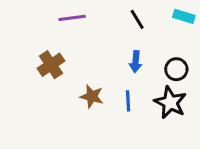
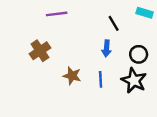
black line: (137, 19) -> (114, 23), moved

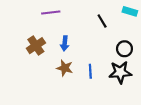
blue arrow: (107, 48) -> (65, 43), moved
black star: (134, 80) -> (120, 72), turned -30

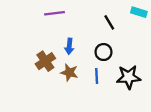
brown cross: (36, 46) -> (45, 61), moved
black circle: (124, 49) -> (103, 52), moved

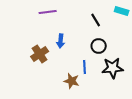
black circle: (103, 52) -> (99, 46), moved
brown star: (69, 73) -> (72, 81), moved

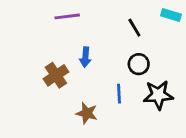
brown star: (72, 81) -> (87, 113), moved

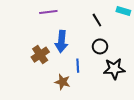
blue arrow: (85, 57) -> (61, 41), size x1.5
blue line: (119, 94) -> (78, 66), moved

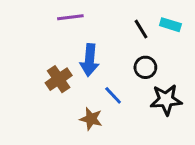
cyan rectangle: (123, 11) -> (170, 25), moved
blue line: (78, 66) -> (113, 95), turned -40

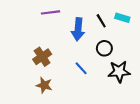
blue arrow: (90, 60) -> (78, 29), moved
brown star: (91, 119) -> (44, 85), moved

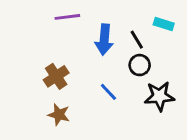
black line: (101, 21) -> (137, 40), moved

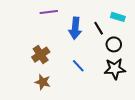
black circle: (140, 65) -> (114, 44), moved

